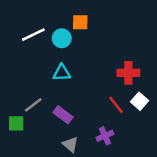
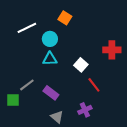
orange square: (80, 22) -> (65, 18), turned 32
cyan circle: (62, 38) -> (50, 39), moved
red cross: (128, 73) -> (112, 50), moved
white square: (139, 101) -> (81, 65), moved

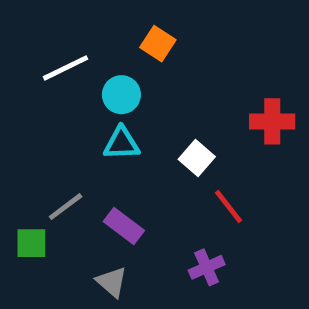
gray triangle: (57, 117) -> (112, 282), moved

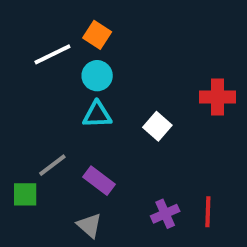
orange square: (158, 44) -> (97, 35), moved
red line: (228, 207) -> (208, 212), moved, turned 40

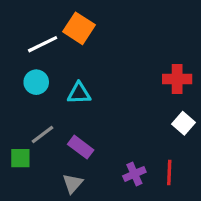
orange square: (97, 35) -> (79, 28), size x1.4
cyan circle: (97, 76) -> (36, 82), moved
white square: (157, 126) -> (183, 123), moved
gray triangle: (89, 225) -> (73, 183), turned 30

